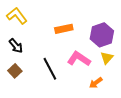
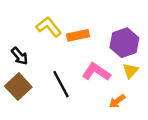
yellow L-shape: (17, 16) -> (49, 27), moved
brown square: (15, 71) -> (18, 87), size x1.5

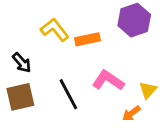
purple hexagon: (124, 43) -> (134, 20), moved
yellow triangle: (130, 71) -> (148, 90), moved
brown square: (18, 87) -> (20, 97), turned 30

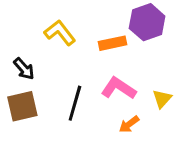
orange rectangle: (88, 39) -> (113, 43), moved
black line: (68, 94) -> (75, 103), turned 44
orange arrow: (131, 113) -> (129, 124), moved

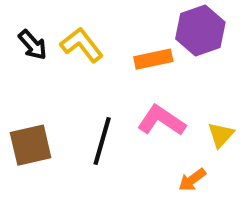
black arrow: (24, 69) -> (33, 45), moved
orange arrow: (129, 124) -> (192, 180), moved

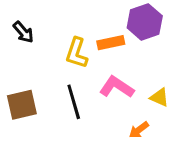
yellow L-shape: (82, 45) -> (77, 53), moved, turned -124
yellow triangle: (221, 135) -> (160, 97), turned -48
black line: (102, 141) -> (74, 102), turned -32

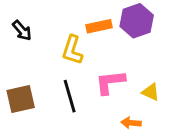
orange rectangle: (111, 43) -> (99, 26), moved
pink L-shape: (117, 87) -> (110, 82), turned -40
orange arrow: (139, 130) -> (131, 123), turned 42

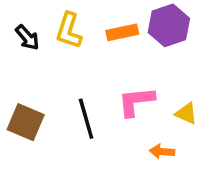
yellow L-shape: (72, 50) -> (69, 31), moved
brown square: (21, 99) -> (26, 122), turned 36

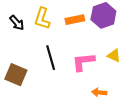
yellow triangle: (186, 114) -> (114, 56), moved
black line: (86, 119) -> (51, 58), moved

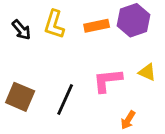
black line: (51, 58) -> (65, 100), moved, turned 40
orange arrow: (99, 92) -> (128, 120), turned -64

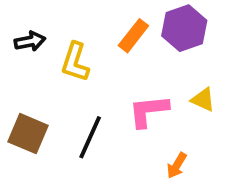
yellow L-shape: (54, 24) -> (75, 62), moved
orange rectangle: (97, 26) -> (133, 36), turned -40
black arrow: (21, 30) -> (30, 41), turned -60

